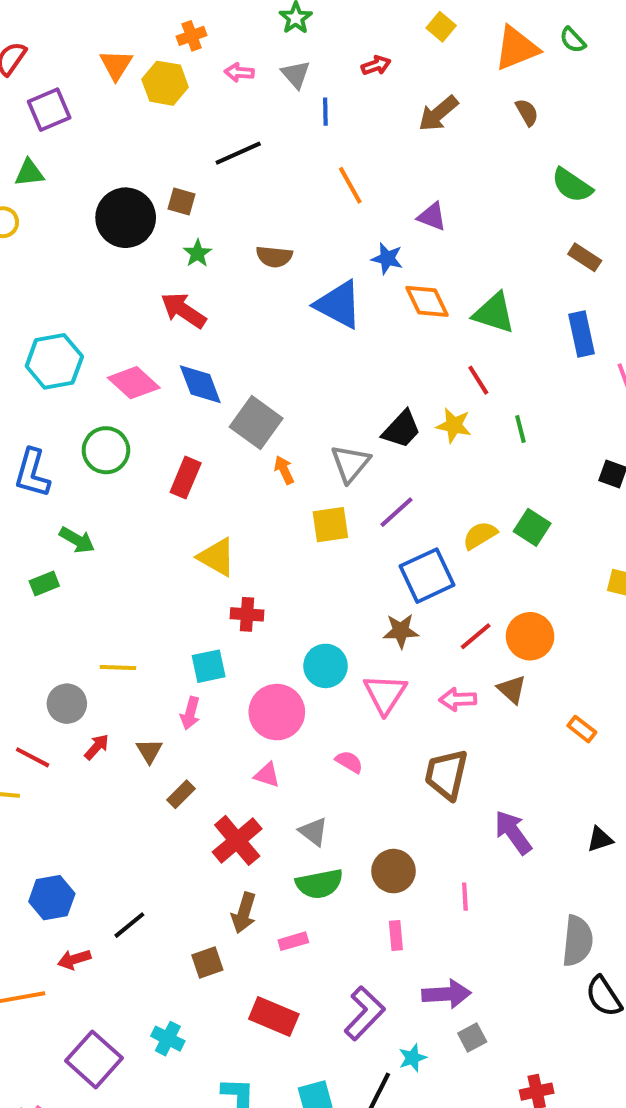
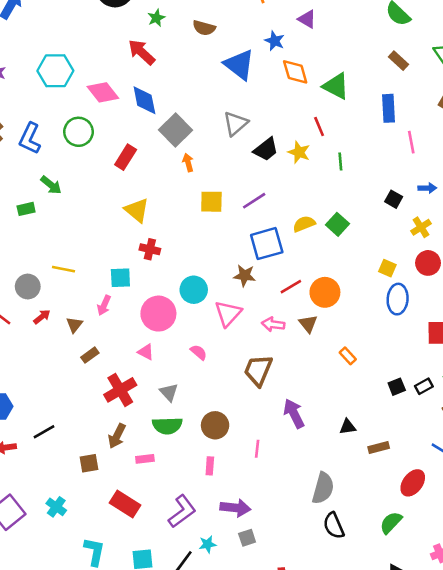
gray triangle: (350, 463) -> (236, 124), moved

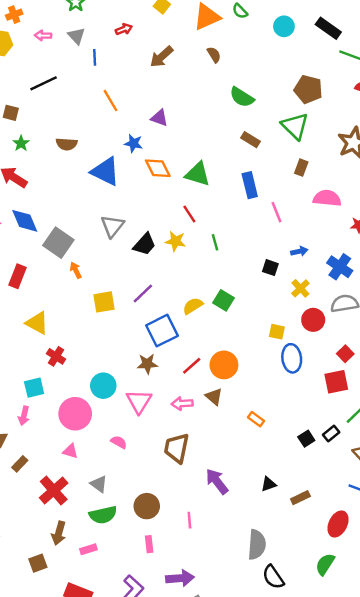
red cross: (150, 249) -> (56, 356), turned 30

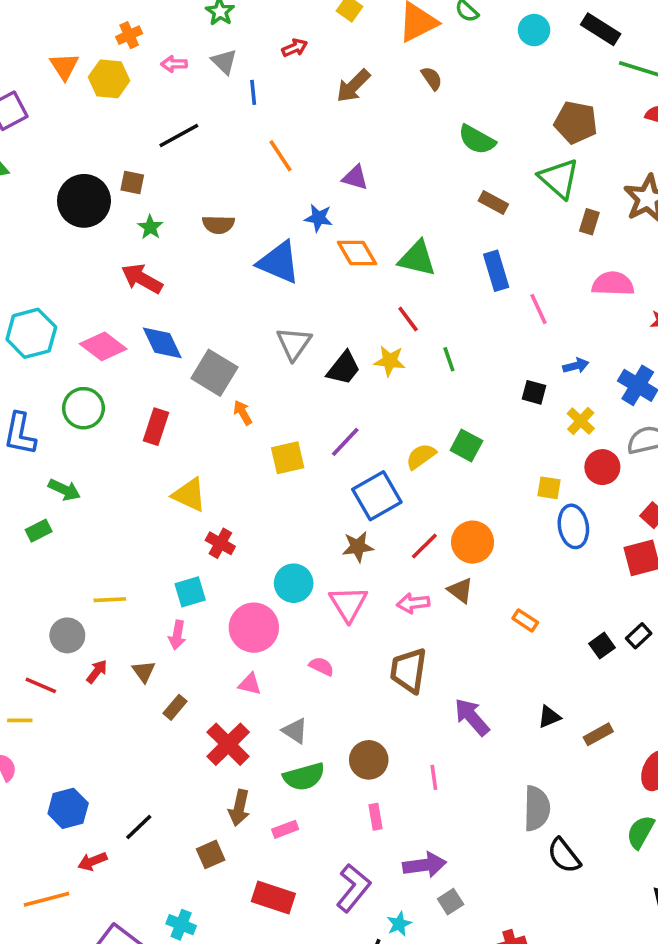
brown rectangle: (301, 168) -> (589, 222), moved

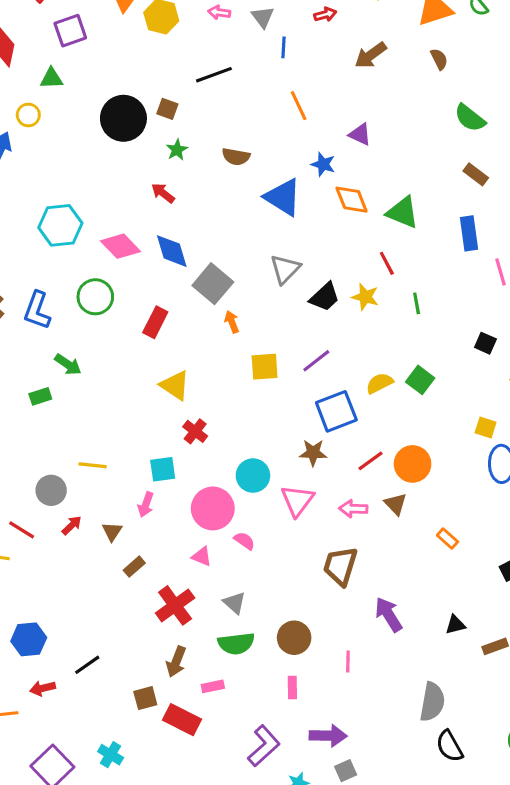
red arrow: (142, 279) -> (163, 193), size x0.7
pink semicircle: (322, 666) -> (244, 541), moved
red rectangle: (273, 897) -> (182, 720), moved

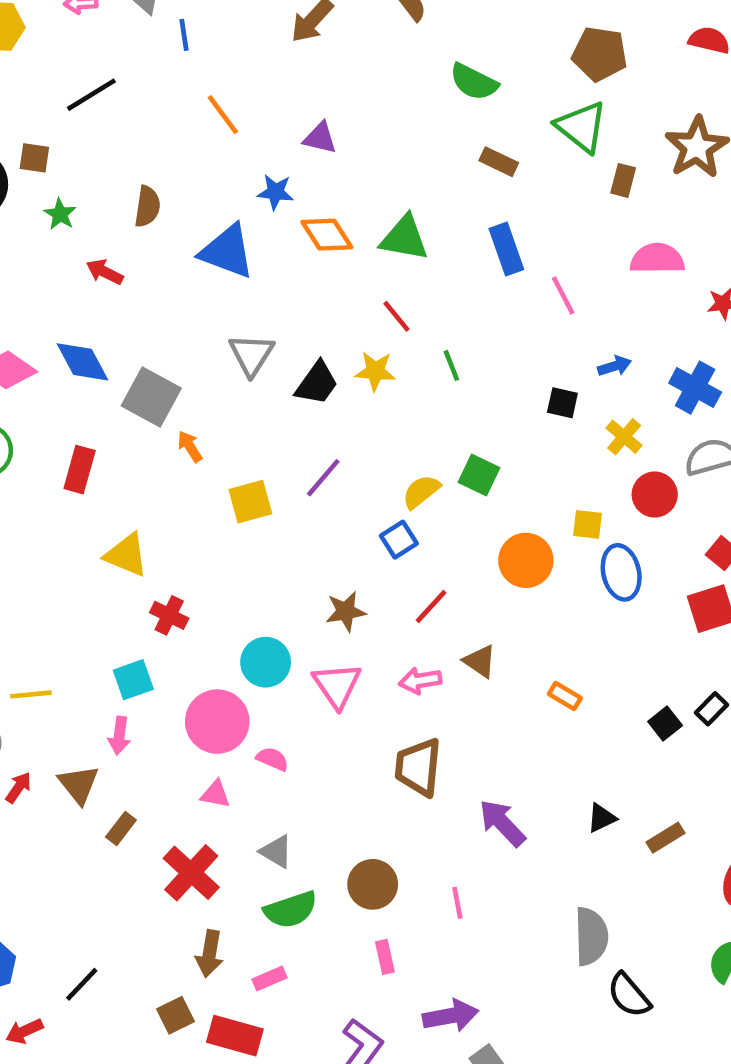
brown semicircle: (236, 157) -> (147, 207), turned -80
red arrow: (163, 193) -> (105, 272), moved
blue square: (336, 411) -> (399, 540), moved, size x0.6
orange circle: (413, 464) -> (526, 560), moved
brown triangle: (112, 531) -> (79, 784), size x1.4

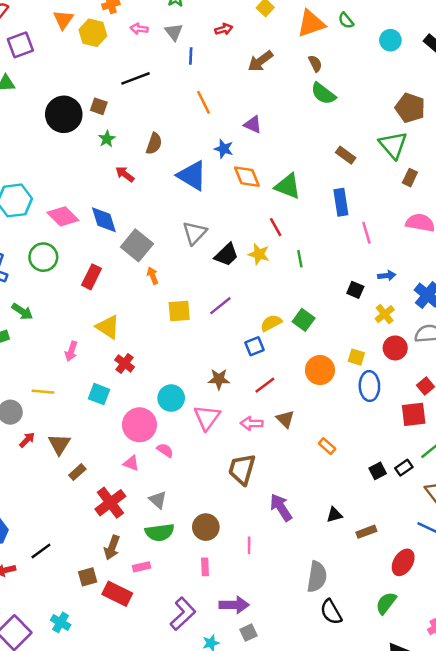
green semicircle: (474, 82) -> (323, 94), moved
cyan square: (133, 680) -> (99, 394), turned 30
pink arrow: (119, 736) -> (71, 351), moved

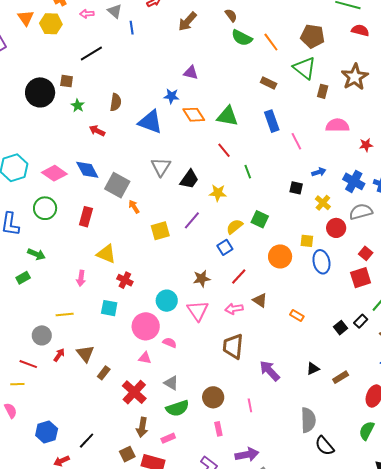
orange line: (204, 102) -> (271, 42), moved
yellow star: (259, 254) -> (218, 193), moved

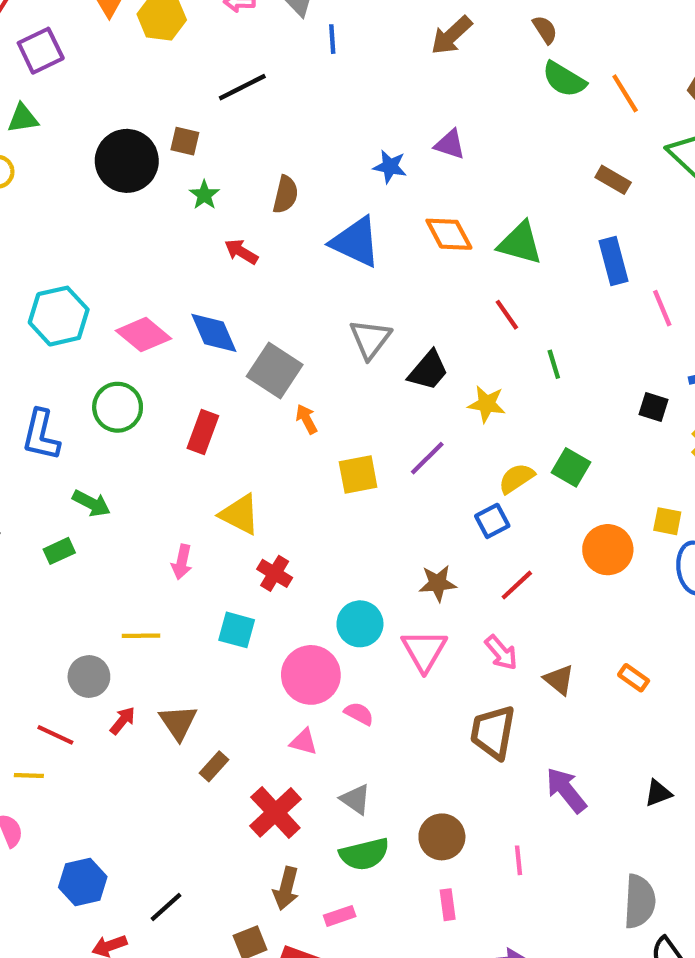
blue star: (171, 96) -> (390, 167), moved
brown triangle: (260, 300) -> (559, 680), moved
pink arrow: (234, 309) -> (501, 653), turned -126

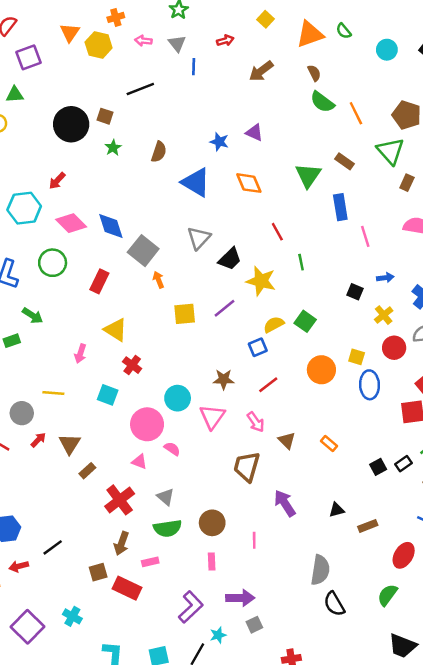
green triangle: (520, 243) -> (308, 175), moved, turned 44
red arrow: (241, 252) -> (57, 181), moved, turned -84
yellow star: (487, 404) -> (261, 281), size x1.4

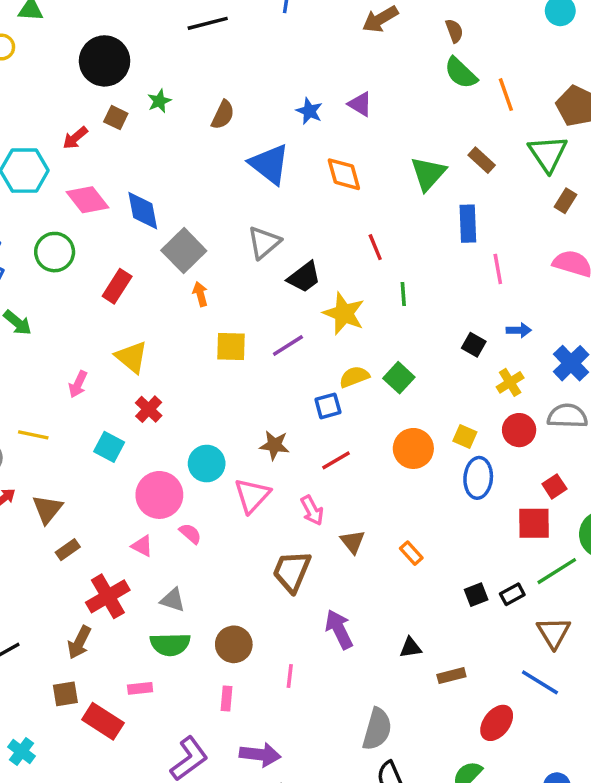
brown square: (105, 116) -> (116, 118), moved
gray triangle: (165, 497) -> (173, 600), turned -30
brown arrow: (121, 543) -> (79, 642), moved

